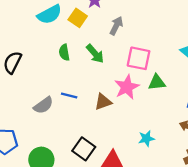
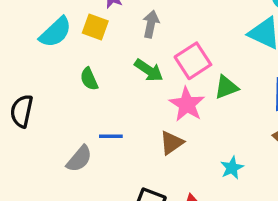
green arrow: (95, 54) -> (149, 70), moved
pink square: (139, 58) -> (193, 61), turned -30
brown triangle: (103, 102) -> (172, 143), moved

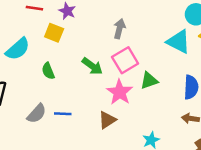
gray arrow: (151, 24) -> (119, 29), moved
cyan semicircle: (55, 32) -> (18, 49), moved
gray semicircle: (79, 159) -> (37, 114), moved

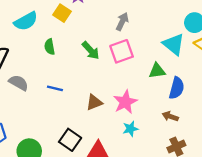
green triangle: (149, 81) -> (157, 71), moved
pink star: (120, 92) -> (125, 102), moved
gray semicircle: (37, 114) -> (19, 83), moved, turned -114

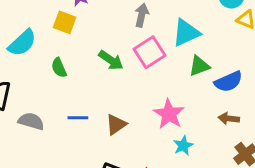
cyan triangle: (174, 44) -> (186, 33), moved, turned -50
blue semicircle: (177, 88) -> (228, 82), turned 65
brown triangle: (94, 102) -> (116, 124), moved

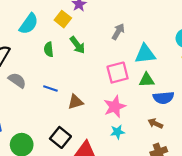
cyan semicircle: (22, 43) -> (29, 24), turned -30
pink square: (149, 52) -> (118, 73), moved
green arrow: (111, 60) -> (77, 45), moved

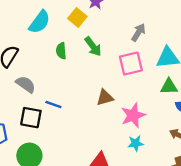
pink square: (118, 73) -> (131, 63), moved
blue line: (50, 89) -> (53, 105), moved
brown triangle: (75, 102) -> (105, 97), moved
black square: (60, 137) -> (31, 118), moved, turned -30

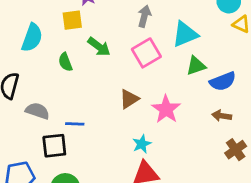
yellow square: (77, 18) -> (72, 20), turned -30
cyan star: (136, 143) -> (142, 144), moved

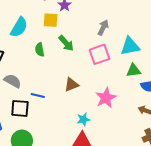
brown triangle: (129, 99) -> (72, 85), moved

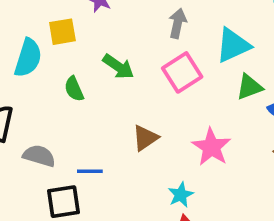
yellow square: (51, 20) -> (62, 32), moved

